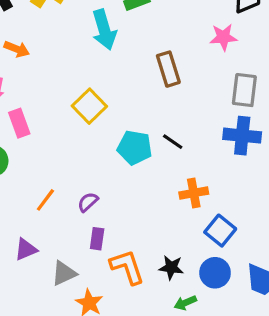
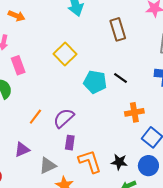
purple semicircle: (88, 202) -> (64, 118), size x1.5

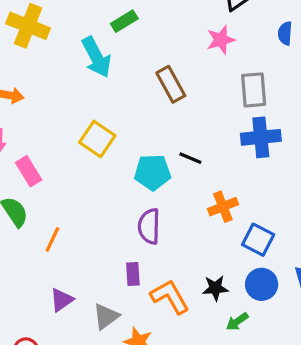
orange line: (35, 117) -> (52, 239), moved
purple semicircle: (64, 118) -> (149, 226), moved, turned -35

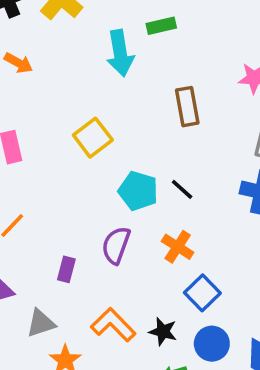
orange cross: (223, 207) -> (178, 247), moved, turned 36
blue square: (258, 240) -> (202, 293), moved
purple rectangle: (133, 274) -> (66, 269), moved
orange L-shape: (170, 297) -> (113, 325), turned -33

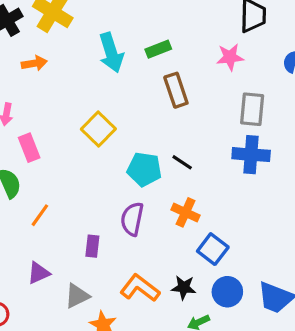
green rectangle: (161, 26) -> (158, 49), moved
orange arrow: (18, 63) -> (34, 63), moved, turned -30

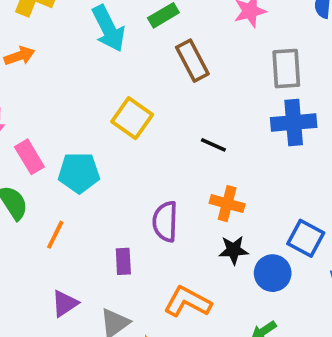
yellow square: (98, 129) -> (132, 118), moved
cyan pentagon: (144, 169) -> (79, 173), moved
blue square: (213, 249) -> (306, 238), moved
black star: (184, 288) -> (233, 250), moved
blue circle: (227, 292) -> (273, 273), moved

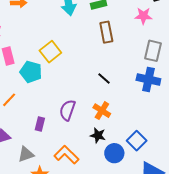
yellow square: (132, 118) -> (50, 52), moved

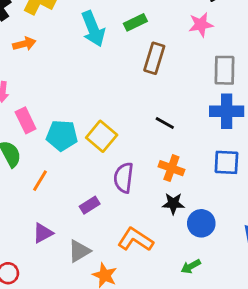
brown rectangle: (106, 32) -> (154, 58), turned 40
yellow square: (50, 52) -> (102, 136), moved
purple rectangle: (40, 124) -> (90, 205), turned 56
blue square: (137, 141) -> (226, 162), moved, turned -30

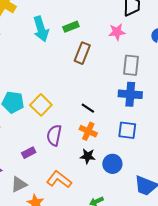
black line: (165, 123) -> (88, 108), moved
blue circle: (201, 223) -> (112, 164), moved

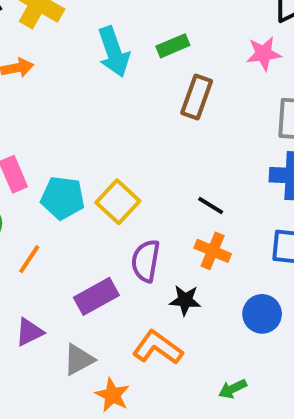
purple rectangle: (29, 153) -> (96, 296), size x1.5
black star: (88, 156) -> (185, 300), moved

